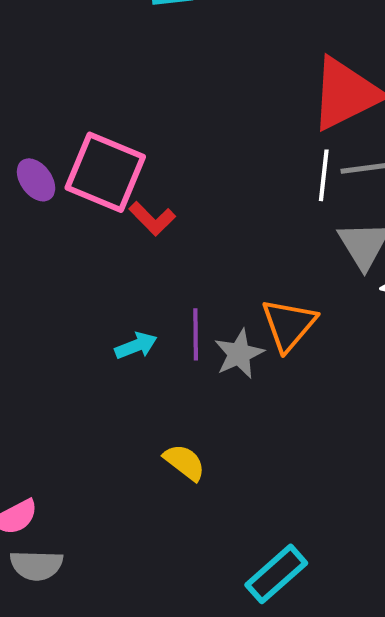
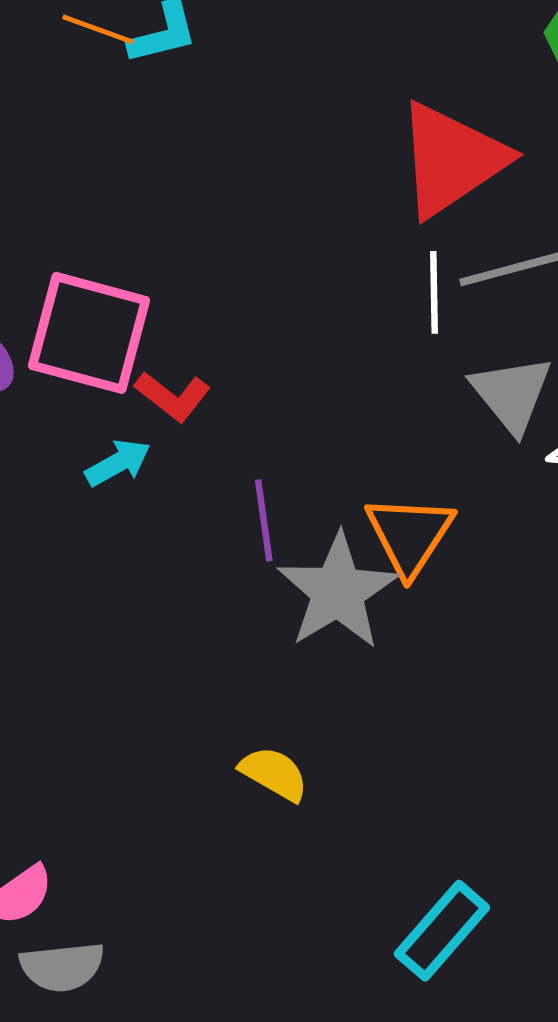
purple line: (196, 334) -> (264, 520), moved
cyan arrow: (136, 346) -> (118, 463), moved
gray star: (239, 354) -> (338, 591), size x1.5

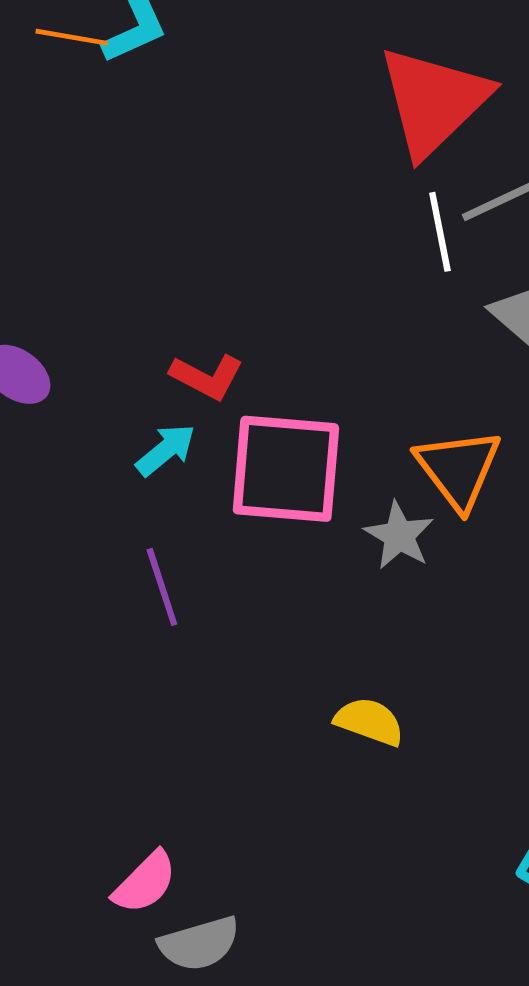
pink square: (89, 333) -> (286, 469), moved
purple line: (264, 520) -> (162, 587), moved
gray star: (338, 591) -> (399, 536), size x0.6

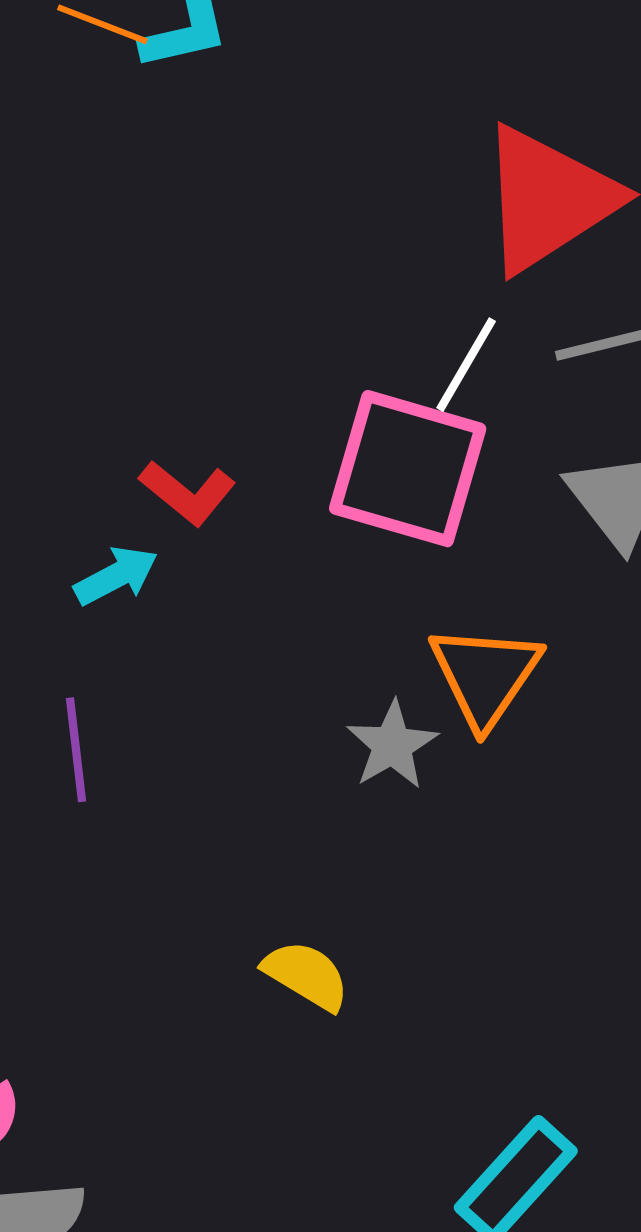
white line: (440, 232) -> (466, 365), moved, turned 30
pink square: (286, 469) -> (408, 469), moved

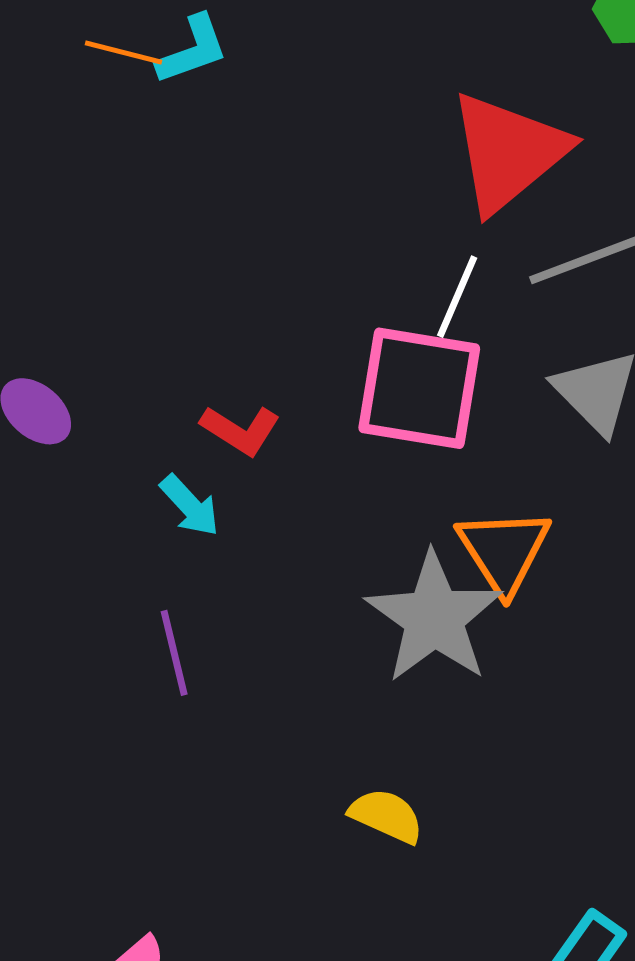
cyan arrow: (116, 576) -> (190, 506), turned 82
gray star: (392, 745) -> (434, 618), size x1.8

